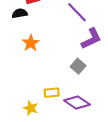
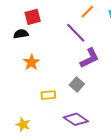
yellow rectangle: (52, 93) -> (48, 95), moved
yellow star: (31, 108) -> (23, 125), moved

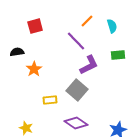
black semicircle: (21, 34) -> (17, 52), moved
gray square: (77, 84) -> (77, 90), size x1.5

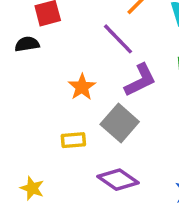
black semicircle: (17, 52) -> (27, 44), moved
orange star: (34, 69) -> (82, 87), moved

